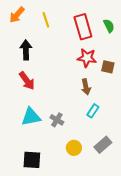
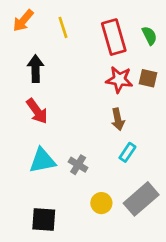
brown square: (108, 67) -> (148, 78), moved
gray rectangle: (103, 145) -> (141, 199), size x1.4

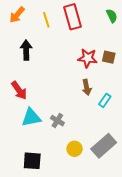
green semicircle: (149, 36) -> (112, 16), moved
red rectangle: (114, 37) -> (72, 17), moved
red arrow: (37, 111) -> (19, 90), moved
cyan rectangle: (127, 152) -> (105, 100), moved

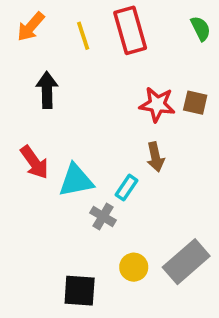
cyan rectangle: (105, 100) -> (127, 188), moved
cyan triangle: (31, 118) -> (76, 180), moved
black square: (32, 161) -> (80, 291), moved

